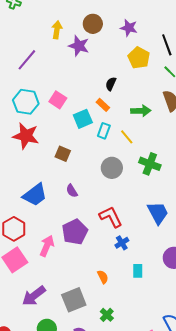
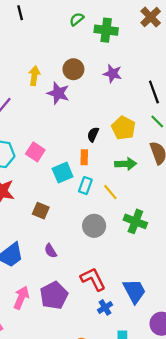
yellow pentagon: (139, 58) -> (123, 128), moved
orange rectangle: (103, 105) -> (84, 157), turned 48
blue trapezoid: (158, 213) -> (134, 291), moved
pink arrow: (47, 246) -> (21, 298), moved

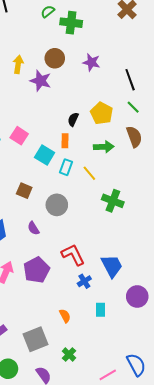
green semicircle: (77, 19) -> (48, 11), moved
green cross: (106, 30) -> (71, 23), moved
cyan square: (63, 173) -> (45, 155), turned -36
gray circle: (94, 226) -> (57, 205), moved

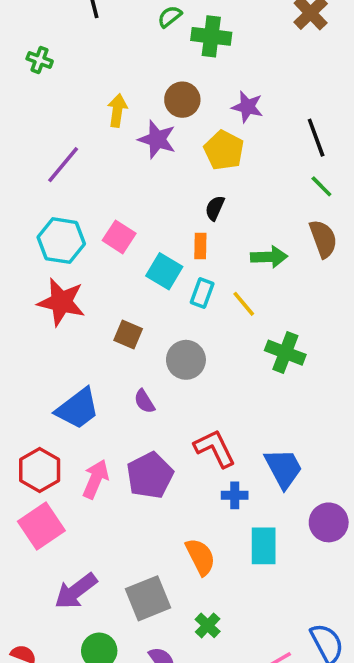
yellow pentagon: (102, 113) -> (224, 150), moved
blue cross: (84, 281) -> (235, 495), turned 32
cyan rectangle: (101, 310) -> (264, 546), size x1.5
orange semicircle: (65, 316) -> (200, 557), size x1.5

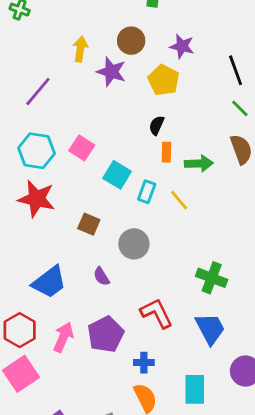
orange rectangle: (200, 246) -> (166, 152), moved
green cross: (285, 353) -> (212, 278), moved
blue cross: (235, 495) -> (144, 363), moved

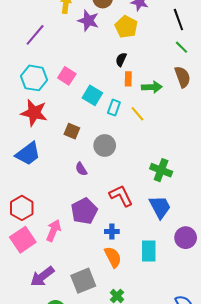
blue trapezoid: (49, 282) -> (28, 154), moved
pink arrow: (63, 337) -> (54, 230), moved

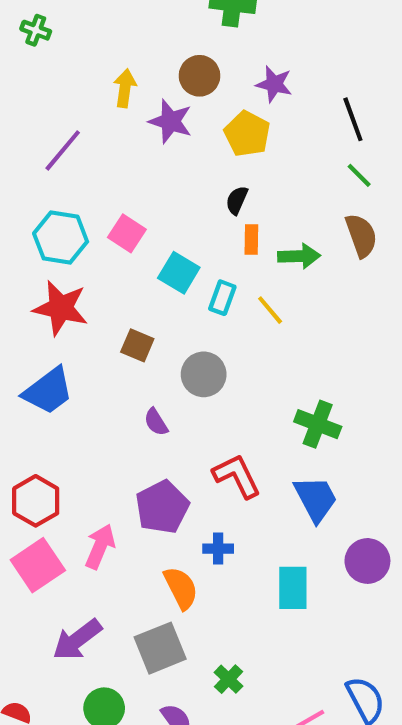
orange semicircle: (113, 257) -> (181, 588), moved

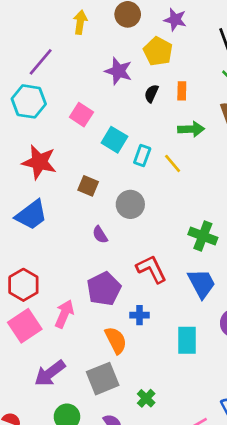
purple star: (170, 121) -> (118, 71), moved
cyan hexagon: (61, 238) -> (29, 101), moved
orange rectangle: (251, 240) -> (182, 91), moved

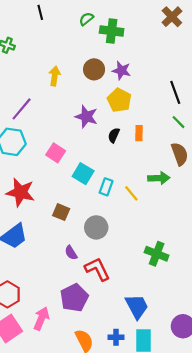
purple star: (175, 20) -> (121, 70), moved
green arrow: (191, 129) -> (159, 178), moved
red L-shape: (151, 269) -> (97, 269), moved
blue trapezoid: (202, 284) -> (137, 306), moved
blue cross: (140, 315) -> (116, 337), moved

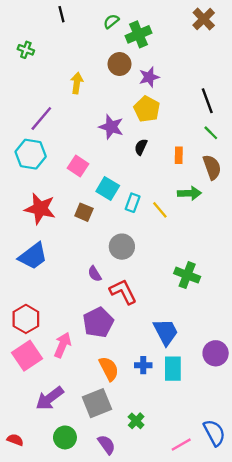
green cross: (112, 31) -> (138, 34), turned -30
brown circle: (94, 69) -> (120, 64), moved
purple star: (121, 70) -> (149, 77), turned -30
orange rectangle: (139, 133) -> (179, 155), moved
brown square: (61, 212) -> (84, 212), moved

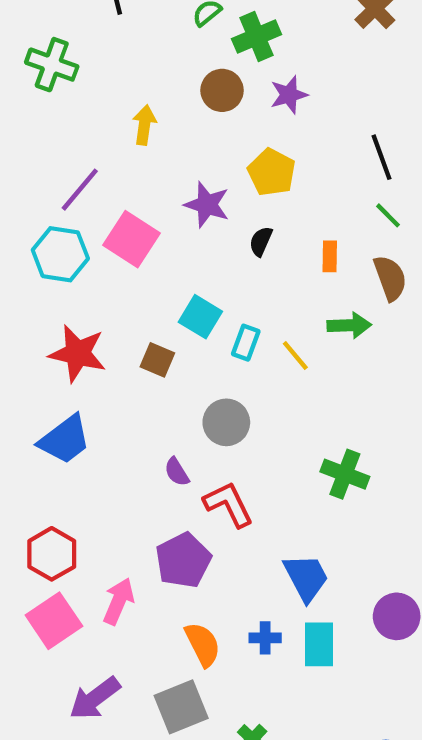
green cross: (26, 50) -> (52, 65), size x1.6
purple star: (149, 77) -> (289, 95), moved
pink square: (78, 166) -> (131, 239), moved, size x1.4

